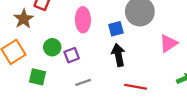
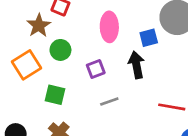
green circle: (52, 47) -> (60, 50), moved
black arrow: (118, 55) -> (136, 65), moved

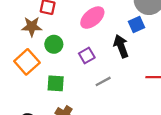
brown star: (39, 26) -> (32, 26), turned -30
pink ellipse: (109, 27) -> (92, 18), turned 60
blue square: (149, 38) -> (137, 24), moved

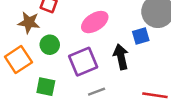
purple square: (87, 55) -> (83, 62), size x1.6

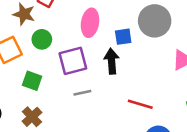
pink ellipse: (95, 22) -> (90, 23), turned -56
blue square: (141, 36) -> (123, 37), moved

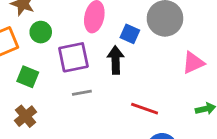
blue square: (123, 37) -> (130, 34), turned 30

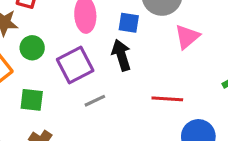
pink triangle: (193, 63) -> (187, 37), moved

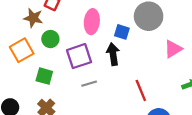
pink triangle: (187, 37) -> (173, 49), moved
red line: (167, 99) -> (141, 90), turned 55

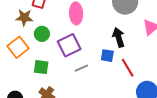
blue square: (122, 32) -> (107, 56), moved
black arrow: (113, 54) -> (119, 37), moved

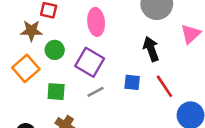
purple square: (69, 45) -> (90, 62), turned -30
blue square: (107, 56) -> (132, 82), moved
gray line: (81, 68) -> (95, 92), moved

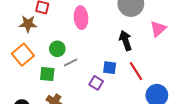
green circle: (55, 50) -> (57, 49), moved
purple square: (90, 62) -> (96, 83), moved, size x0.6
gray line: (95, 92) -> (71, 63), moved

